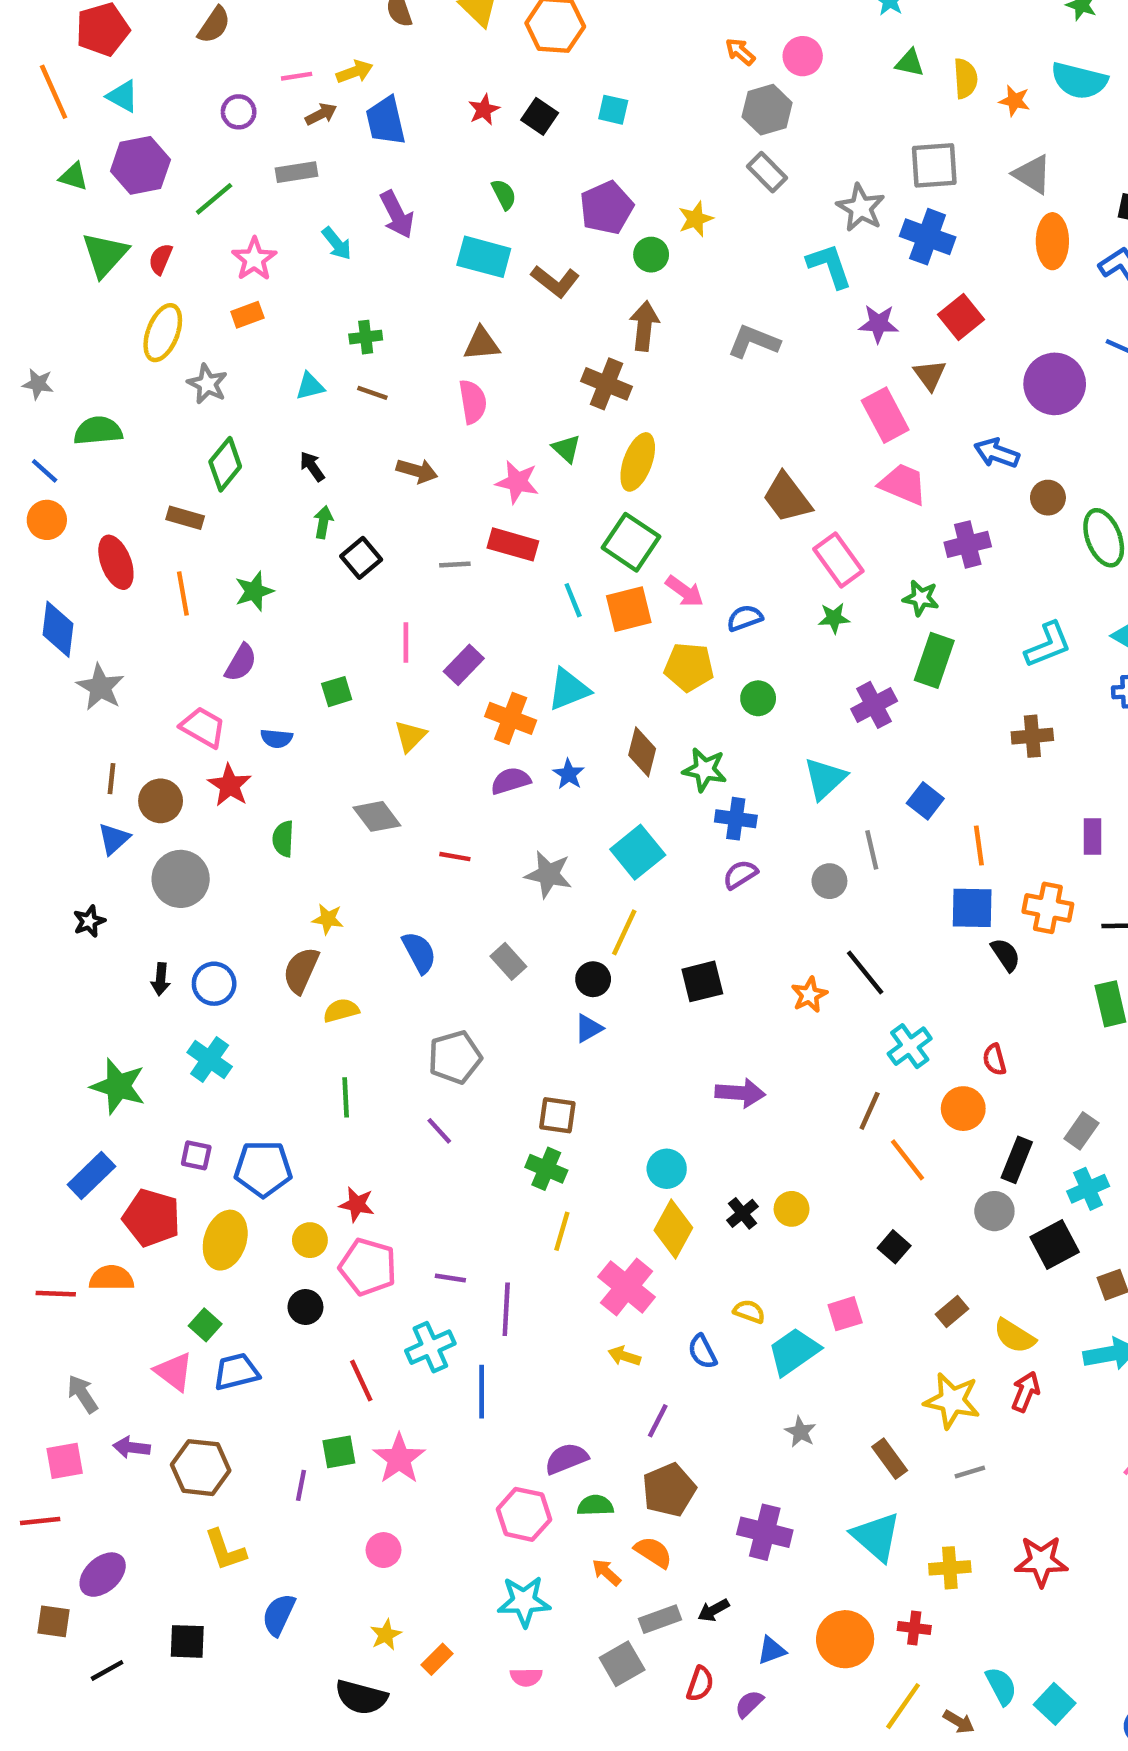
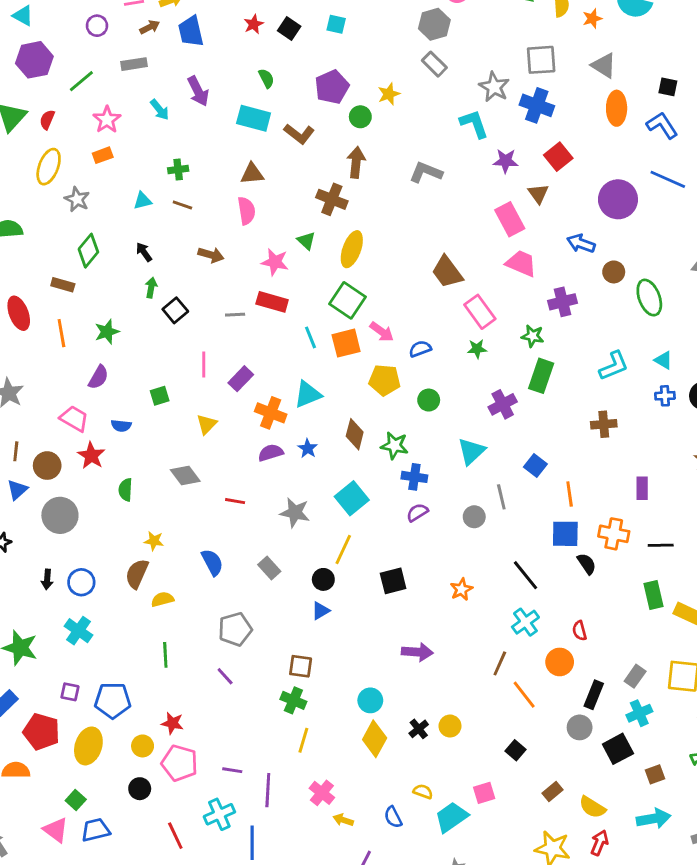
orange star: (1015, 101) -> (592, 19), turned -30
black line: (865, 973) -> (525, 575), moved
pink cross: (627, 1287) -> (322, 793), moved, size x0.7

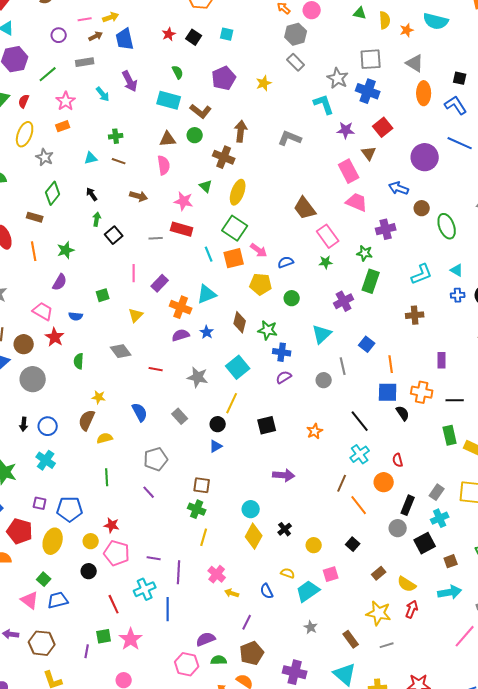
green circle: (360, 117) -> (195, 135), moved
yellow circle: (450, 726) -> (314, 545), moved

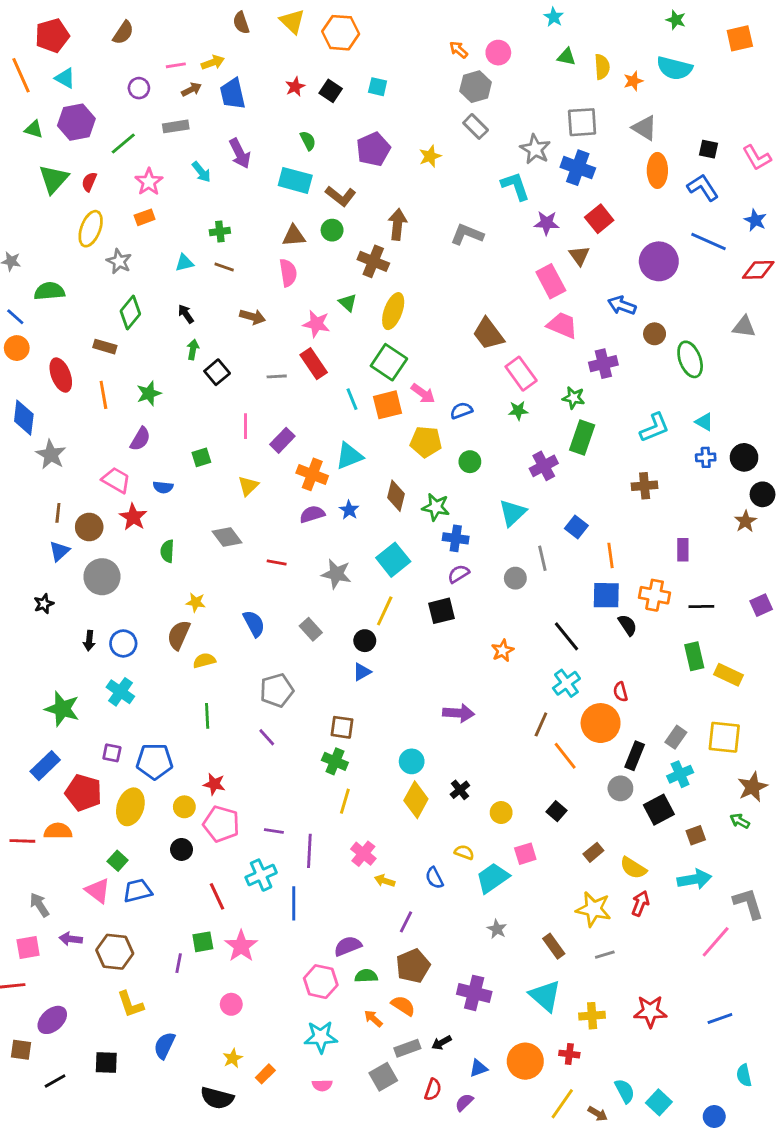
red rectangle: (182, 229) -> (314, 364), turned 40
black square: (267, 425) -> (441, 611), moved
orange circle: (384, 482) -> (601, 723), size x1.4

